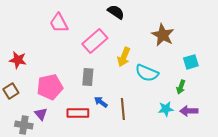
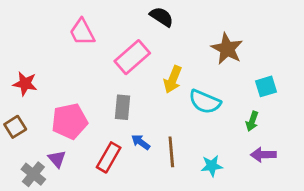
cyan star: (166, 109) -> (212, 166), moved
red rectangle: (78, 113) -> (109, 157), turned -60
gray cross: (24, 125) -> (33, 174), turned 30

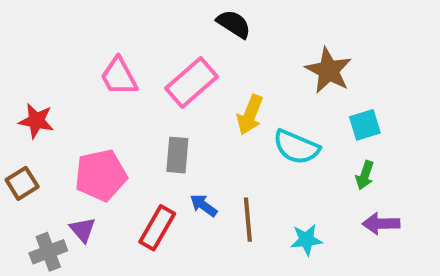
pink trapezoid: (82, 32) -> (119, 76), moved
cyan square: (266, 86) -> (365, 125), moved
gray cross: (33, 174) -> (48, 252), turned 30

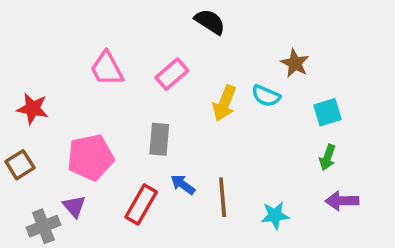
brown star: (329, 70) -> (295, 63), size x0.7
pink rectangle: (191, 82) -> (172, 74), size x0.7
cyan semicircle: (296, 147) -> (266, 96), moved, size x0.7

